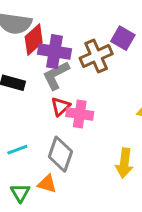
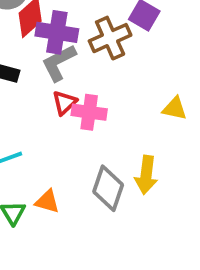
gray diamond: (60, 154) -> (108, 188), moved

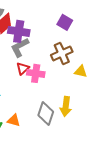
brown cross: (110, 38) -> (62, 53), moved

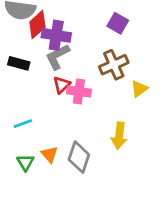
yellow triangle: (81, 71) -> (139, 89), turned -48
gray diamond: (46, 113) -> (79, 157), moved
orange triangle: (14, 120) -> (50, 154), turned 32

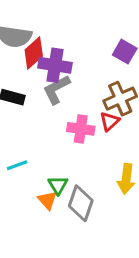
red triangle: (62, 85) -> (110, 121), moved
green triangle: (25, 162) -> (58, 185), moved

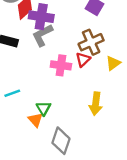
gray diamond: (81, 203) -> (61, 141), moved

